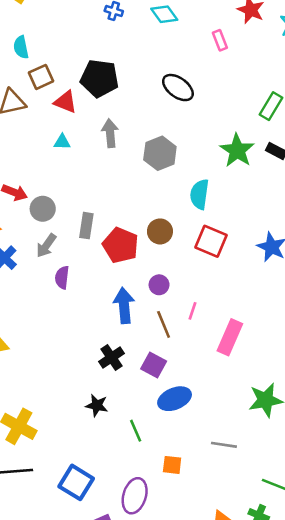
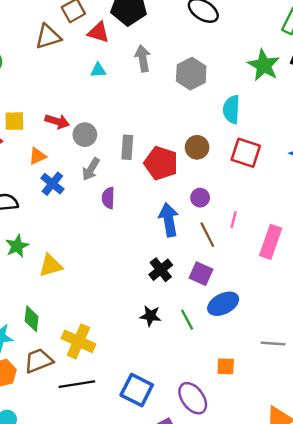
green line: (136, 431) -> (187, 320), moved
purple ellipse: (135, 496) -> (193, 398), turned -48

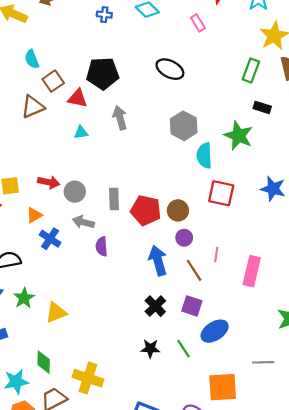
green star: (264, 65) -> (238, 136), moved
gray hexagon: (191, 74) -> (184, 126), moved
brown circle: (197, 147) -> (178, 210), moved
gray arrow: (91, 169) -> (83, 222), turned 80
orange square: (226, 366) -> (223, 387), size x1.8

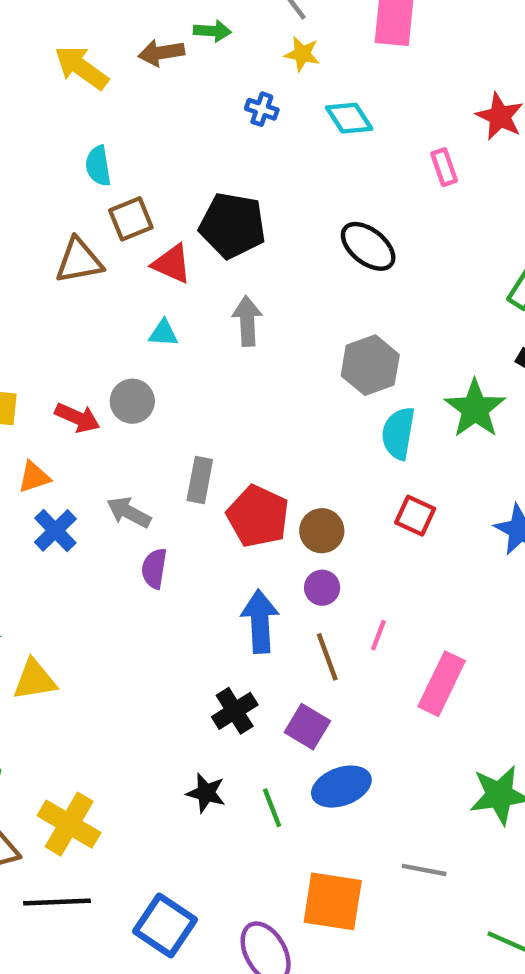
gray circle: (75, 192) -> (132, 401), moved
red square: (221, 193) -> (415, 516), size x0.7

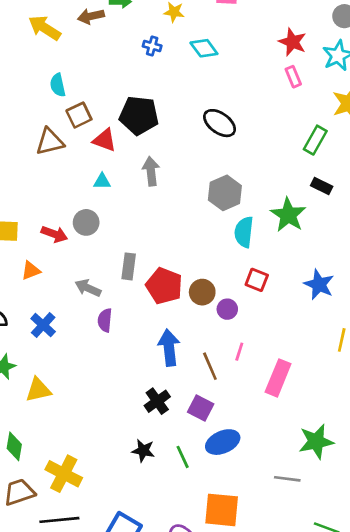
pink rectangle: (444, 167) -> (293, 77), moved
blue cross: (55, 530) -> (43, 325), moved
purple circle: (322, 588) -> (227, 309), moved
gray line: (424, 870) -> (287, 479), moved

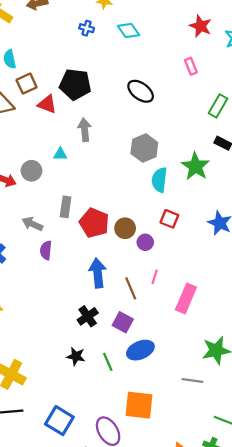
pink rectangle: (293, 77) -> (191, 66), moved
cyan triangle: (102, 181) -> (60, 154), moved

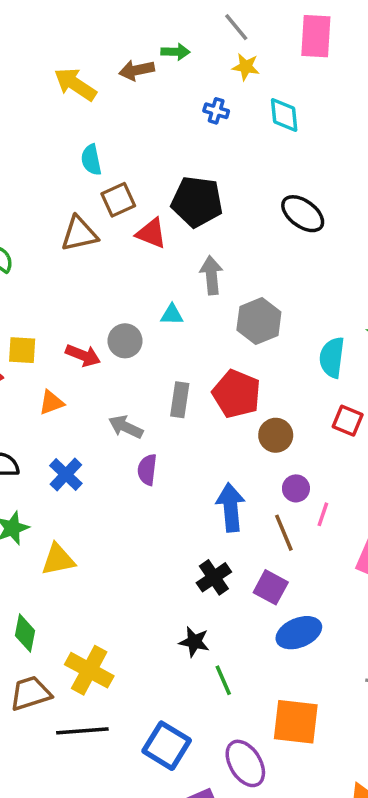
cyan diamond: (129, 30) -> (284, 115), turned 30
gray hexagon: (144, 148) -> (259, 321), moved
red pentagon: (94, 223) -> (237, 394), moved
purple circle: (145, 242) -> (296, 488), moved
green line: (108, 362) -> (223, 680), moved

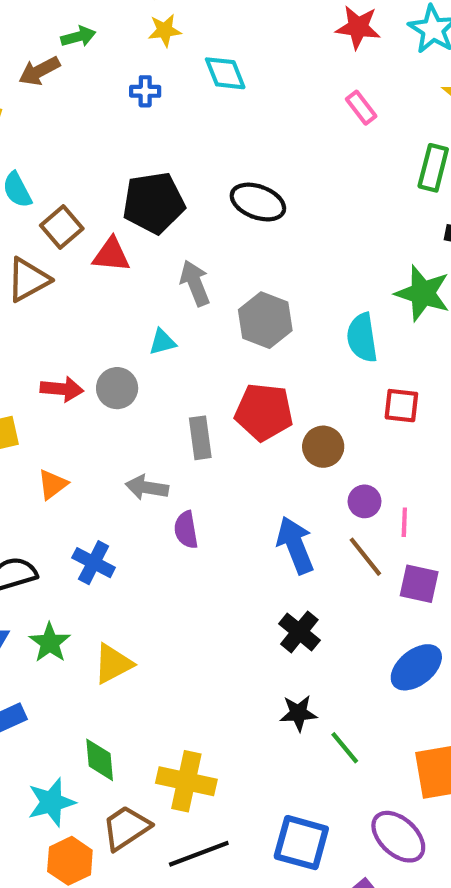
black ellipse: (303, 214) -> (258, 202), moved
red arrow: (83, 355) -> (62, 389), moved
purple square: (271, 587) -> (419, 584), moved

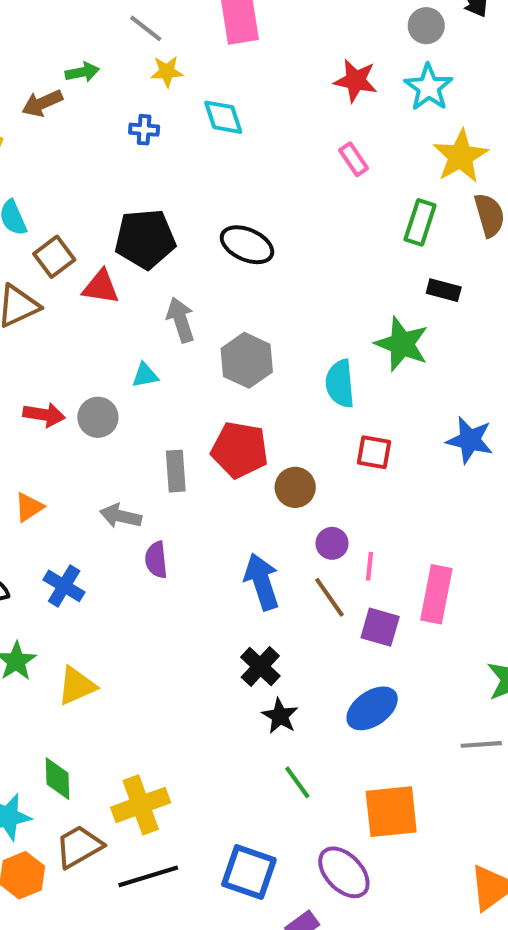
black star: (298, 713) -> (280, 716), moved, turned 30
yellow cross: (186, 781) -> (141, 805), turned -36

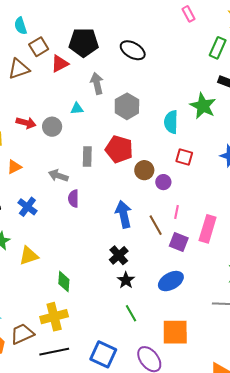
red triangle: (101, 287) -> (60, 64), turned -42
purple circle: (332, 543) -> (163, 182), moved
green diamond: (57, 779) -> (64, 282), moved

